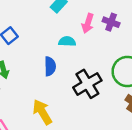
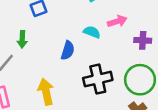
purple cross: (111, 22) -> (143, 40), moved, turned -35
pink arrow: (88, 23) -> (117, 21), turned -144

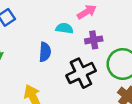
purple cross: (143, 40) -> (94, 40), moved

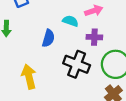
black cross: (81, 73) -> (77, 64), turned 35

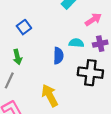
cyan semicircle: (70, 21) -> (76, 43), moved

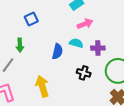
pink arrow: (93, 20) -> (85, 24), moved
black cross: (90, 73) -> (84, 73), size x0.6

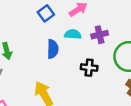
blue square: (31, 19) -> (46, 13), moved

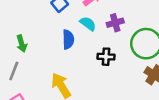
cyan semicircle: (73, 34) -> (88, 24), turned 35

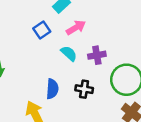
blue semicircle: (68, 39) -> (52, 89), moved

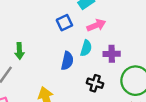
cyan semicircle: (69, 53) -> (86, 48), turned 56
blue semicircle: (52, 89) -> (67, 61), moved

